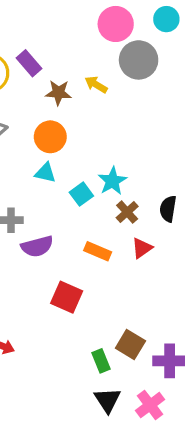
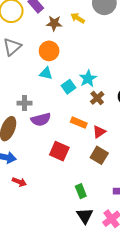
red triangle: (142, 248) -> (99, 132), moved
brown square: (130, 345) -> (99, 155), moved

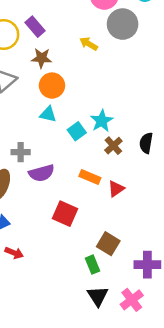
brown star: (54, 23) -> (42, 58), moved
brown square: (99, 155) -> (108, 244), moved

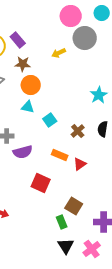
yellow arrow: (89, 44) -> (59, 53), turned -56
cyan star: (102, 121) -> (99, 95), moved

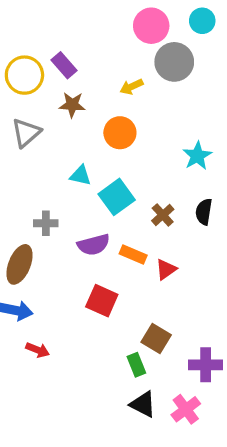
orange circle: (31, 85) -> (120, 133), moved
cyan square: (50, 120) -> (117, 197), size x1.5
purple semicircle: (23, 152) -> (94, 245), moved
black triangle: (66, 246) -> (143, 404), turned -30

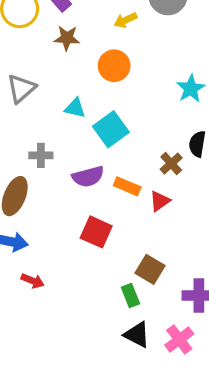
gray triangle: (26, 133) -> (21, 89), moved
brown cross: (163, 215) -> (171, 163), moved

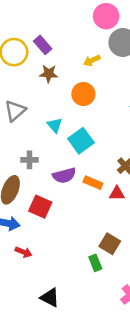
cyan triangle: (75, 108) -> (55, 125), turned 35
red triangle: (160, 201) -> (117, 193), turned 35
red square: (96, 232) -> (40, 207), moved
black triangle: (137, 335) -> (50, 298), moved

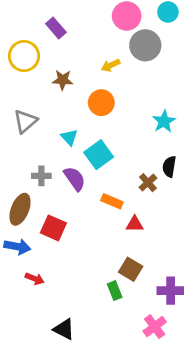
purple rectangle: (43, 45) -> (56, 28), moved
purple semicircle: (64, 175) -> (75, 179), moved, turned -110
red triangle: (117, 193) -> (135, 224), moved

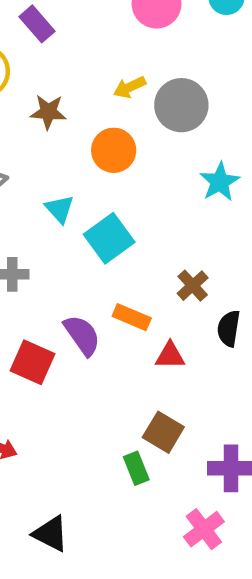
gray circle: (145, 45) -> (181, 105), moved
black semicircle: (169, 167) -> (229, 328), moved
purple semicircle: (75, 179) -> (82, 335), moved

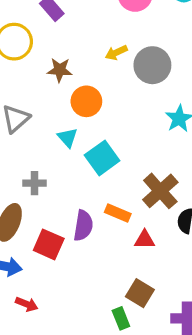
orange circle: (114, 150) -> (86, 101), moved
brown cross: (193, 286) -> (160, 191), size x1.6
purple semicircle: (82, 335) -> (83, 226), turned 44

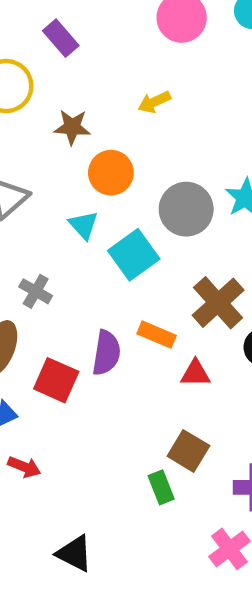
gray circle: (152, 65) -> (186, 209), moved
gray cross: (34, 183) -> (36, 291), turned 30

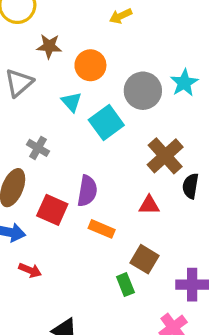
brown star: (72, 127) -> (49, 46), moved
orange rectangle: (157, 335) -> (102, 229), moved

